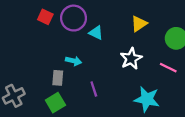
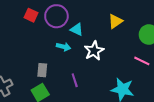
white star: (131, 59) -> (94, 51), moved
cyan arrow: (74, 61) -> (64, 47), moved

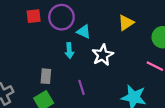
red square: (31, 15) -> (34, 16), turned -32
cyan arrow: (64, 47) -> (69, 51), turned 72

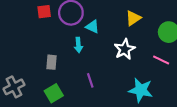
white star: (103, 55) -> (125, 49), moved
gray rectangle: (46, 76) -> (52, 62), moved

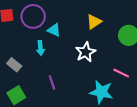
pink line: (161, 60) -> (121, 73), moved
gray rectangle: (52, 62) -> (14, 65), turned -56

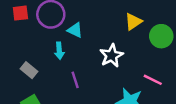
yellow triangle: (94, 22) -> (133, 22), moved
purple line: (52, 83) -> (75, 80), moved

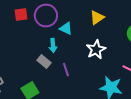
yellow triangle: (133, 22) -> (97, 18), moved
gray rectangle: (29, 70) -> (44, 62), moved

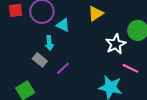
white star: (96, 50) -> (116, 44), moved
purple line: (66, 70) -> (63, 68), turned 64

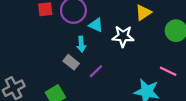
yellow triangle: (96, 14) -> (143, 13), moved
white star: (116, 44) -> (123, 36), moved, turned 30

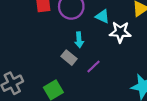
cyan triangle: (96, 25) -> (102, 16), moved

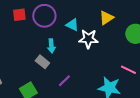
purple line: (94, 67) -> (64, 81), moved

